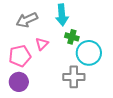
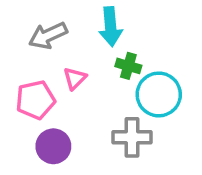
purple circle: (19, 82) -> (53, 146), moved

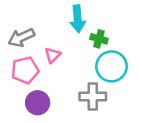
gray arrow: (48, 36) -> (21, 38), moved
green cross: (128, 66) -> (99, 39), moved

